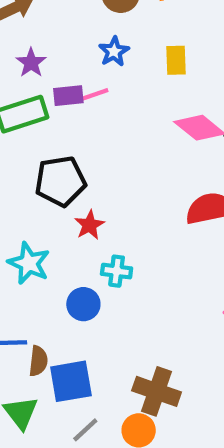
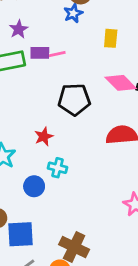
blue star: (114, 52) -> (73, 13), moved
black pentagon: (60, 181) -> (74, 99), moved

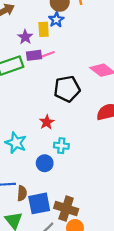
purple star: (19, 29) -> (25, 37), moved
yellow rectangle: (111, 38) -> (44, 29), moved
brown cross: (74, 247) -> (66, 209), moved

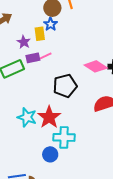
red star: (47, 122) -> (49, 117), size x1.6
cyan star: (16, 143) -> (27, 117), moved
cyan cross: (61, 146) -> (64, 137), size x1.5

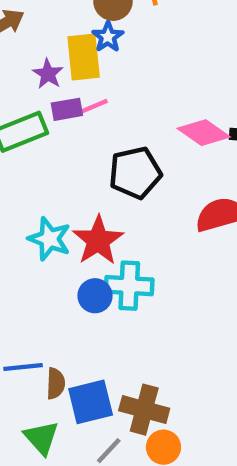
yellow rectangle: (40, 34) -> (84, 57), size x1.5
blue circle: (50, 154) -> (95, 296), moved

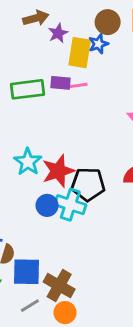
purple star: (48, 74) -> (58, 33), moved
black pentagon: (135, 173) -> (88, 184), moved

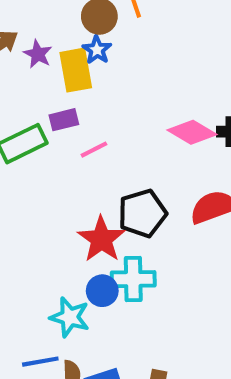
pink line: (77, 86) -> (94, 150), moved
cyan star: (28, 162) -> (70, 317), moved
black pentagon: (88, 184) -> (142, 213), moved

